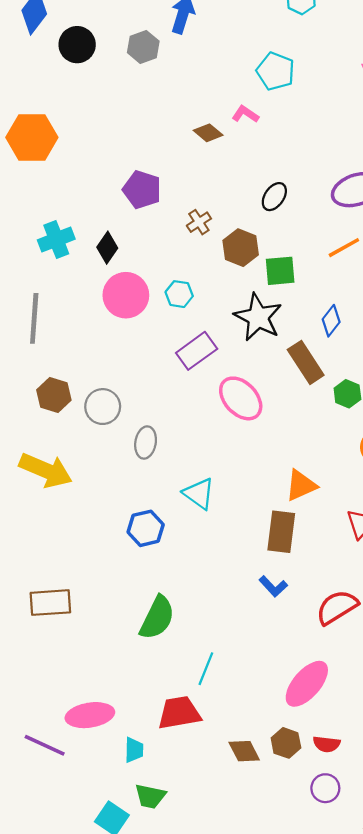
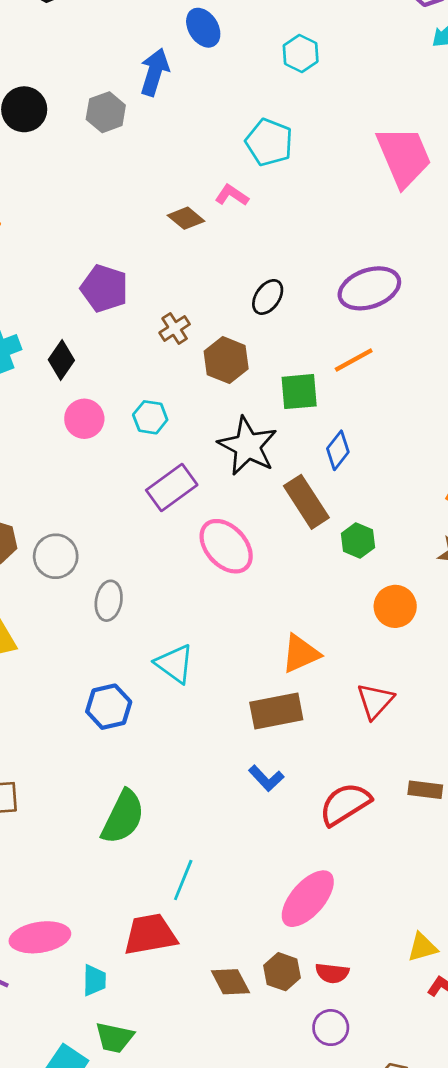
green square: (280, 271) -> (299, 392), moved
pink circle: (126, 295) -> (84, 419), size x0.7
brown rectangle: (281, 532) -> (276, 711), turned 72

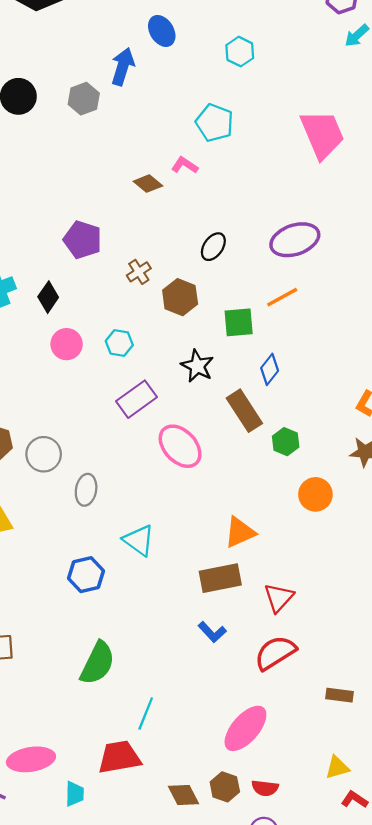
black star: (248, 446) -> (197, 366), size x0.7
red triangle: (375, 701) -> (279, 598), moved
brown rectangle: (425, 790) -> (340, 695), moved

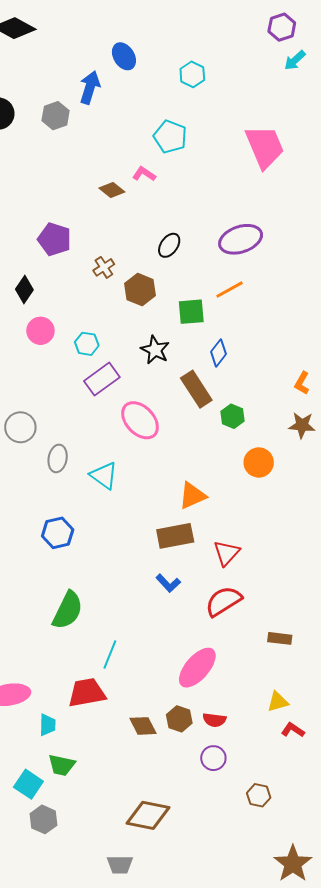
cyan hexagon: (119, 343) -> (87, 344), moved
cyan triangle: (139, 540) -> (104, 476), moved

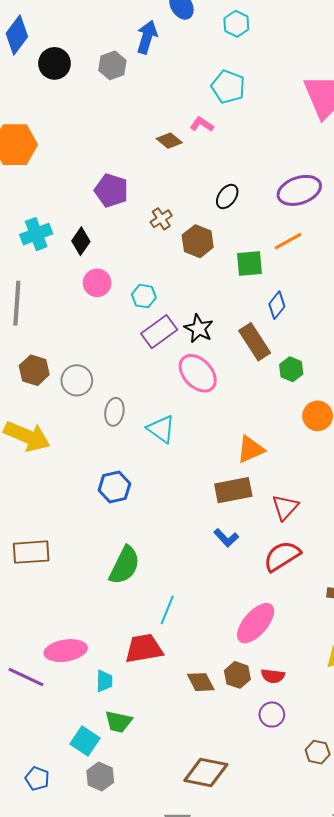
cyan hexagon: (192, 74) -> (236, 24), moved
black star: (155, 350) -> (199, 329), moved

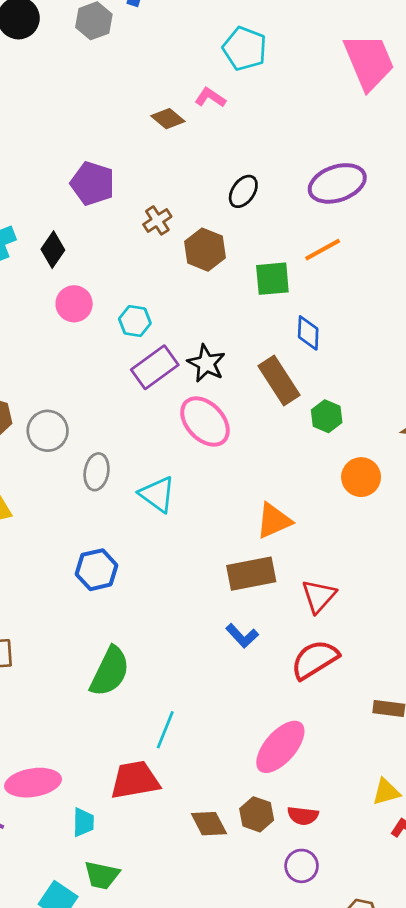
blue diamond: (277, 305) -> (308, 333), turned -36

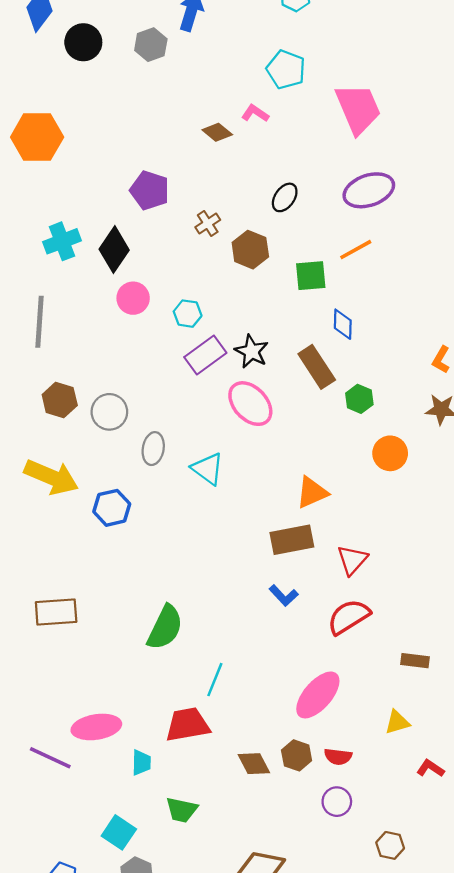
pink trapezoid: (369, 62) -> (358, 109), moved
black diamond: (53, 250) -> (114, 250), size x1.4
blue hexagon: (97, 570) -> (112, 508), moved
yellow triangle: (386, 792) -> (397, 722), moved
green trapezoid: (102, 875) -> (182, 810), moved

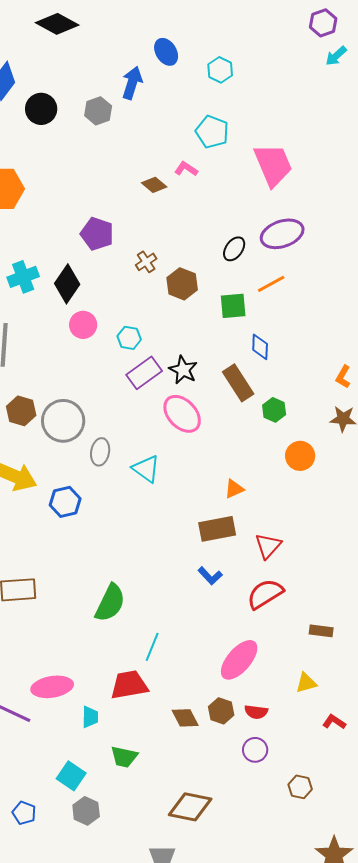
black ellipse: (285, 197) -> (234, 249), moved
gray circle: (109, 412) -> (63, 421), size x1.4
orange triangle: (312, 492) -> (234, 489), size x0.7

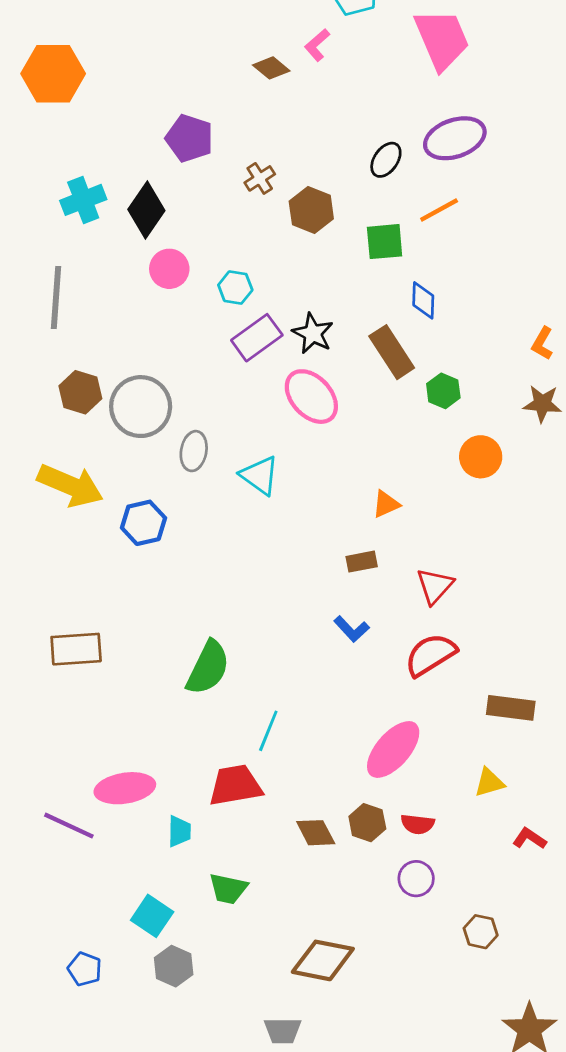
pink L-shape: (186, 169) -> (317, 45), turned -75
brown rectangle: (217, 529) -> (362, 562), size x0.6
brown rectangle: (321, 631) -> (511, 708), size x1.4

